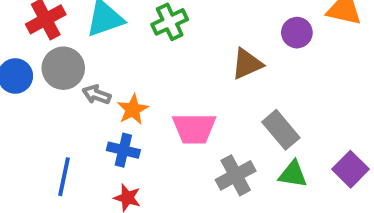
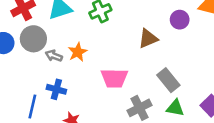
orange star: (133, 109) -> (78, 52), moved
blue cross: (123, 150) -> (56, 89), moved

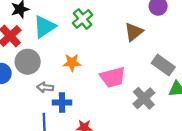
orange star: (78, 52) -> (72, 63), turned -30
gray arrow: (54, 56) -> (45, 87), moved

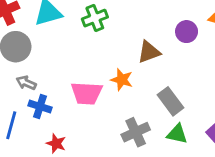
orange star: (72, 63) -> (122, 80), moved
pink trapezoid: (113, 77) -> (87, 93), moved

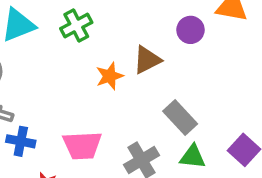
orange star: (122, 80) -> (110, 76), moved, turned -30
pink trapezoid: (87, 93) -> (82, 145), moved

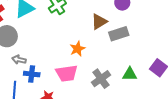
orange star: (110, 76) -> (77, 49), moved
gray rectangle: (180, 117) -> (119, 34), moved, turned -60

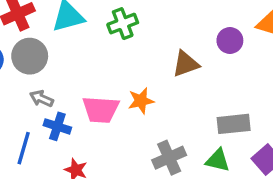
gray rectangle: (119, 34) -> (234, 124), moved
pink trapezoid: (67, 73) -> (101, 110), moved

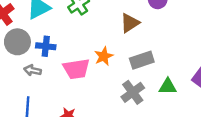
gray rectangle: (234, 124) -> (142, 60), moved
blue cross: (57, 126) -> (46, 46), moved

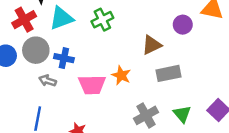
orange star: (104, 56) -> (121, 75), turned -30
gray rectangle: (142, 60) -> (168, 73), moved
green triangle: (168, 87) -> (182, 114), turned 42

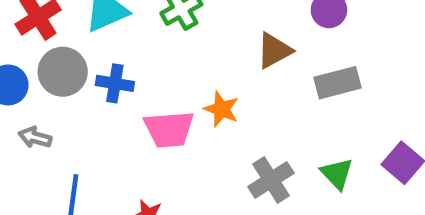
gray rectangle: (168, 73) -> (338, 83), moved
gray arrow: (48, 81) -> (35, 137), moved

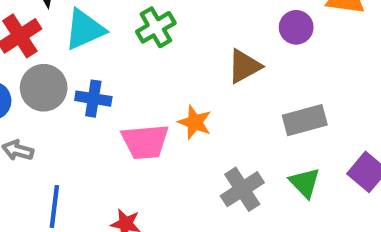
gray rectangle: (338, 83) -> (305, 120), moved

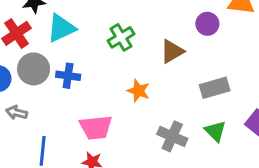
green cross: (156, 27) -> (121, 37), moved
pink trapezoid: (145, 142) -> (96, 127), moved
gray cross: (242, 189) -> (172, 136), turned -32

